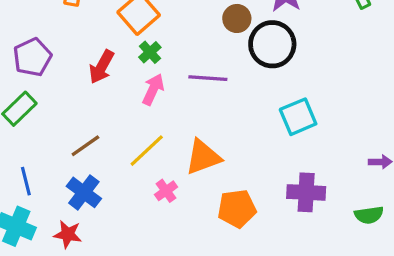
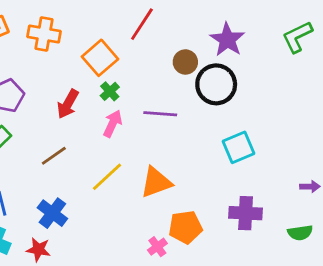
brown line: (85, 146) -> (54, 156), moved
pink cross: (166, 191) -> (157, 247), moved

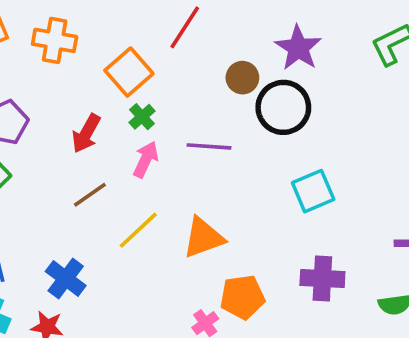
brown line: (54, 156) -> (90, 195), moved

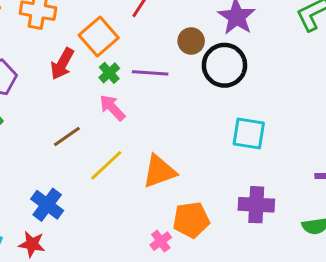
red arrow: (86, 133) -> (62, 64), moved
purple line: (209, 146) -> (150, 73), moved
pink arrow: (146, 159) -> (112, 108), turned -68
cyan square: (313, 191) -> (249, 133), turned 32

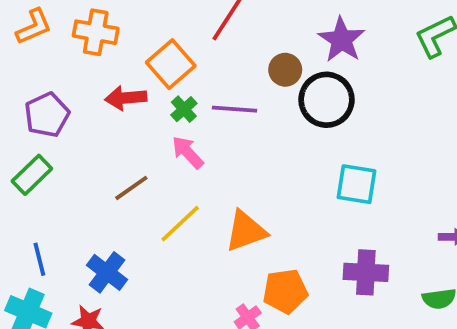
red arrow: (62, 64) -> (126, 98), turned 56

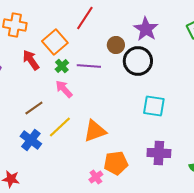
red arrow: (126, 98) -> (31, 60), turned 60
blue cross: (107, 272) -> (31, 140), moved

